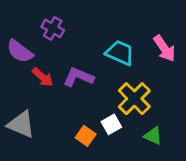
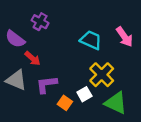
purple L-shape: (78, 77) -> (47, 84), moved, turned -30
gray triangle: (21, 124) -> (16, 80), moved
green triangle: (153, 136) -> (116, 103), size x1.6

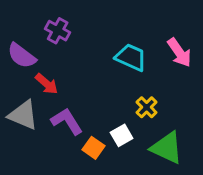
yellow cross: (102, 75) -> (147, 107), size x0.6
purple L-shape: (47, 84) -> (67, 121), turned 65

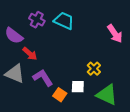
cyan trapezoid: (131, 57) -> (64, 21), moved
white square: (122, 135) -> (78, 87), turned 32

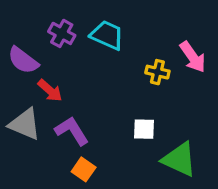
yellow cross: (94, 69) -> (157, 72), moved, turned -32
white square: (78, 87) -> (144, 129), moved
orange square: (60, 95) -> (84, 169), moved

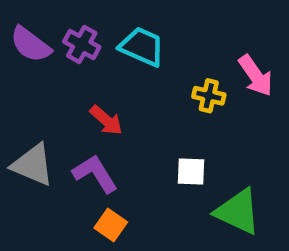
purple semicircle: (23, 60) -> (30, 44), moved
red arrow: (50, 91) -> (106, 120), moved

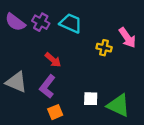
white square: (191, 171) -> (91, 99), moved
purple L-shape: (95, 174) -> (47, 87), turned -110
orange square: (111, 225) -> (55, 112), turned 32

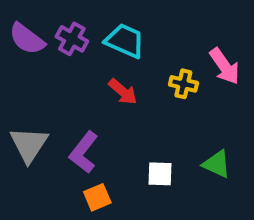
red arrow: (53, 60) -> (123, 92), moved
gray triangle: (16, 82) -> (29, 144), turned 40
green triangle: (118, 105) -> (217, 164), moved, size x0.7

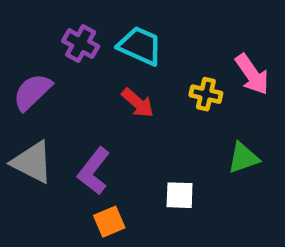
purple semicircle: (27, 39) -> (32, 92), moved, turned 99
gray triangle: (29, 144) -> (32, 162), turned -36
green triangle: (217, 164) -> (243, 158), moved, turned -44

